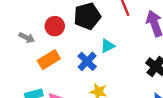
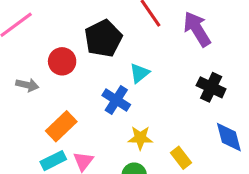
orange rectangle: (49, 60) -> (61, 126), moved

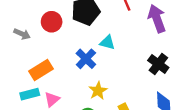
cyan triangle: (140, 73) -> (107, 42), turned 42
yellow star: (140, 138) -> (98, 91), turned 30

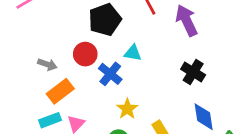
red circle: (52, 22) -> (85, 54), moved
gray arrow: (22, 34) -> (47, 64), moved

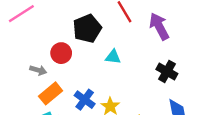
red circle: (85, 54) -> (61, 53), moved
blue cross: (110, 74) -> (85, 100), moved

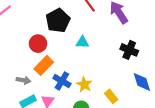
gray arrow: (38, 70) -> (23, 80), moved
orange rectangle: (51, 93) -> (44, 65), moved

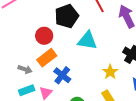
cyan triangle: (82, 42) -> (87, 41), size x1.5
yellow star: (84, 84) -> (110, 72), moved

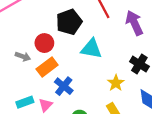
gray arrow: (25, 69) -> (23, 56), moved

